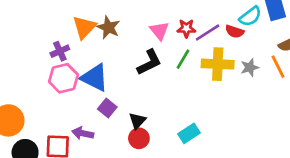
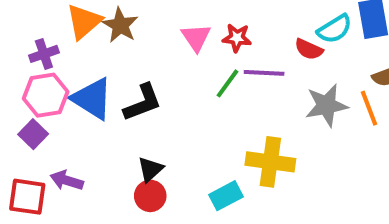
purple line: (208, 32) -> (264, 73), moved, turned 30
black L-shape: (149, 62) -> (143, 103), moved
yellow cross: (218, 64) -> (270, 162), moved
gray star: (250, 67) -> (326, 105), size x1.5
purple square: (107, 108) -> (33, 134), moved

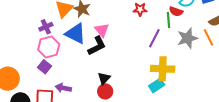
pink triangle: (196, 37) -> (102, 30), moved
purple line: (264, 73) -> (154, 38), moved, turned -60
green line: (228, 83) -> (169, 20), moved, turned -35
blue triangle: (92, 99) -> (76, 34), moved
cyan rectangle: (226, 196) -> (157, 85), moved

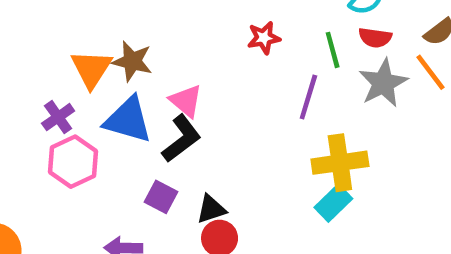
red semicircle: (176, 11) -> (375, 38), moved
purple square: (45, 67) -> (161, 197), moved
black triangle: (104, 78) -> (211, 209), turned 40

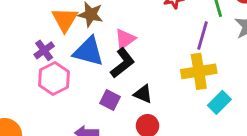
pink triangle: (186, 101) -> (125, 39), turned 45
yellow cross: (340, 163) -> (199, 71), moved
black triangle: (211, 209) -> (143, 94), moved, turned 42

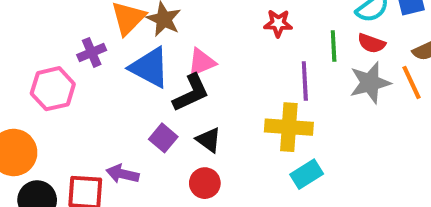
purple line: (203, 36) -> (305, 81), turned -32
pink hexagon: (54, 78) -> (53, 89), moved

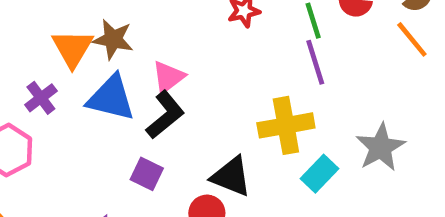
purple line: (305, 81) -> (315, 62), moved
gray star: (370, 83) -> (381, 147), moved
black triangle: (209, 140) -> (231, 176), moved, size x1.4

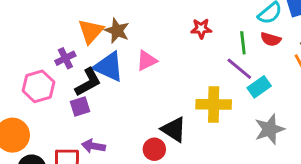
purple line: (315, 62) -> (239, 69), turned -44
black L-shape: (165, 115) -> (88, 82), moved
purple square: (147, 174) -> (80, 107), moved, turned 36
cyan rectangle: (319, 174) -> (259, 87), moved

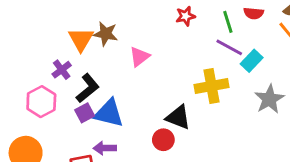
blue triangle: (109, 67) -> (109, 113), moved

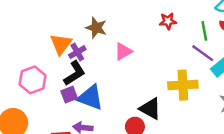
orange triangle: (81, 39) -> (61, 44), moved
purple cross: (62, 70) -> (77, 52), moved

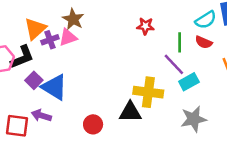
pink triangle: (123, 51) -> (68, 37), moved
black L-shape: (74, 73) -> (22, 57), moved
purple square: (69, 95) -> (34, 80), turned -35
black triangle: (150, 109) -> (130, 112), moved, turned -40

